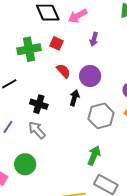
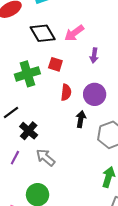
red semicircle: (63, 71) -> (66, 92), turned 56
black cross: (39, 104) -> (29, 131), moved, turned 30

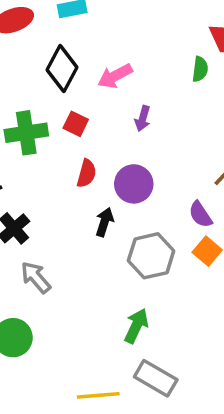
black diamond: (43, 33) -> (62, 69), turned 50

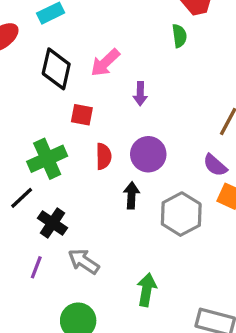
green cross: (26, 133) -> (47, 159), moved
green arrow: (136, 326) -> (147, 290), moved

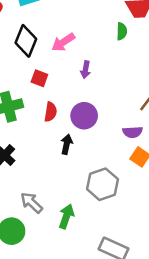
purple semicircle: (215, 165) -> (133, 132), turned -54
gray hexagon: (181, 214) -> (103, 184), moved
gray arrow: (84, 261) -> (32, 203), moved

